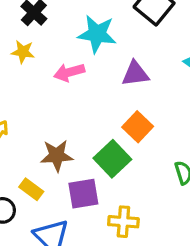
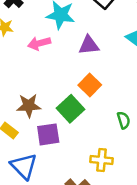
yellow cross: (123, 222) -> (102, 160), moved

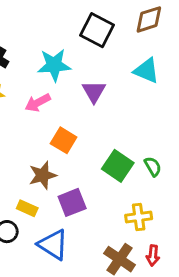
purple triangle: (89, 45) -> (94, 92), turned -40
orange square: (90, 85) -> (64, 140), moved
green square: (70, 109) -> (118, 166), moved

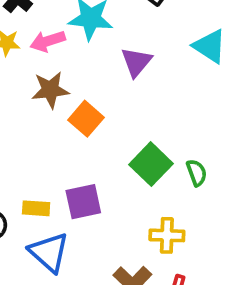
pink arrow: (38, 103) -> (48, 41), moved
brown star: (43, 175) -> (50, 90), moved
yellow rectangle: (27, 208) -> (36, 208), moved, turned -30

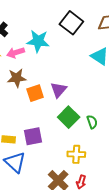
purple triangle: (136, 62) -> (59, 90), moved
orange square: (86, 119) -> (35, 93), turned 30

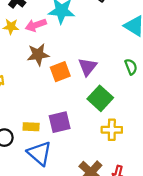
green semicircle: (92, 122) -> (131, 67), moved
yellow cross: (76, 154) -> (112, 130), moved

